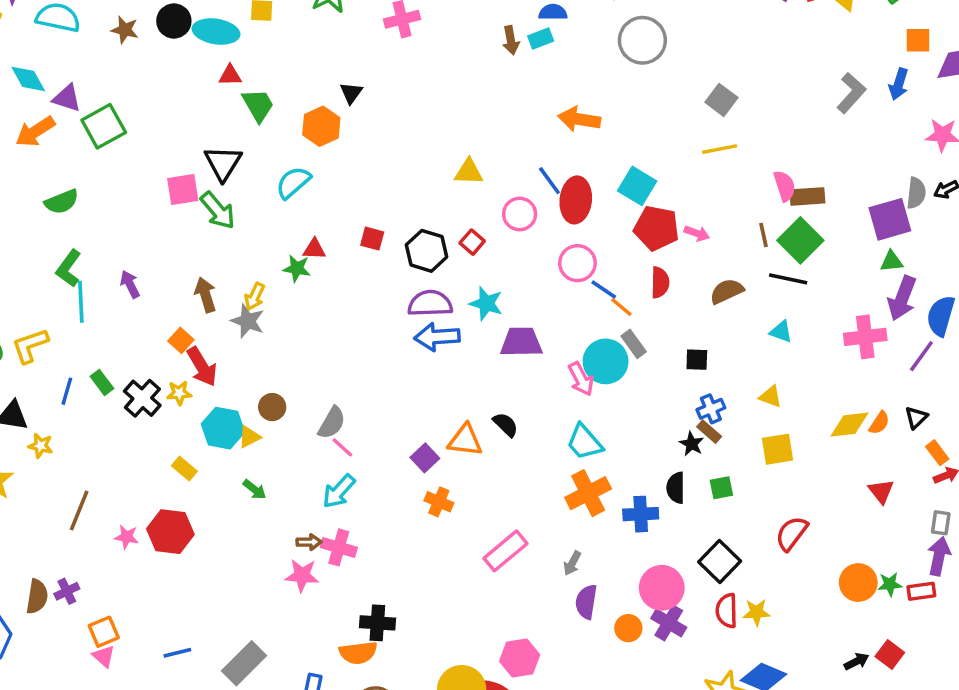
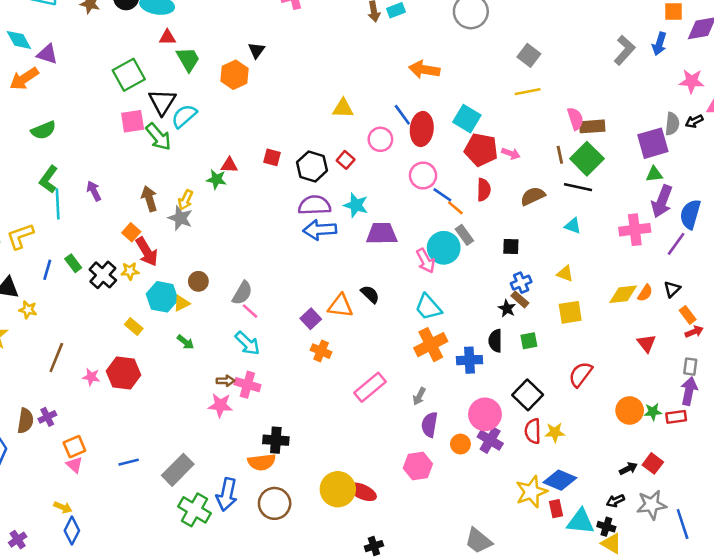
green square: (104, 126) -> (129, 75), moved
cyan semicircle: (293, 182) -> (184, 116), moved
cyan arrow: (339, 491) -> (247, 343), turned -88
pink hexagon: (520, 658) -> (418, 466), moved

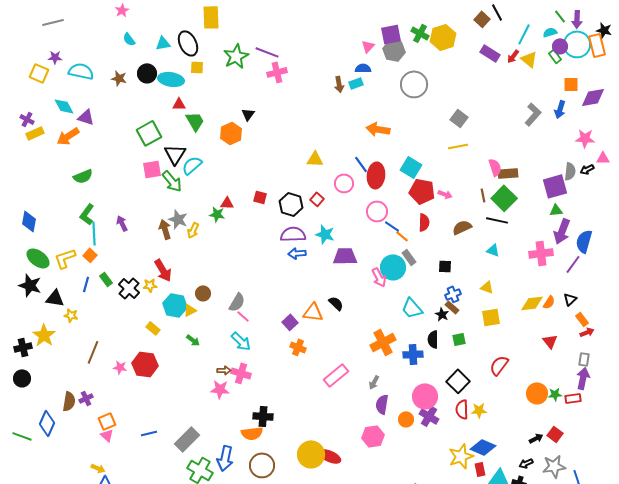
gray star: (180, 218) -> (178, 219), moved
blue arrow: (320, 230) -> (297, 253), size x0.7
orange square: (131, 232) -> (90, 255), moved
cyan trapezoid: (428, 307) -> (412, 308), moved

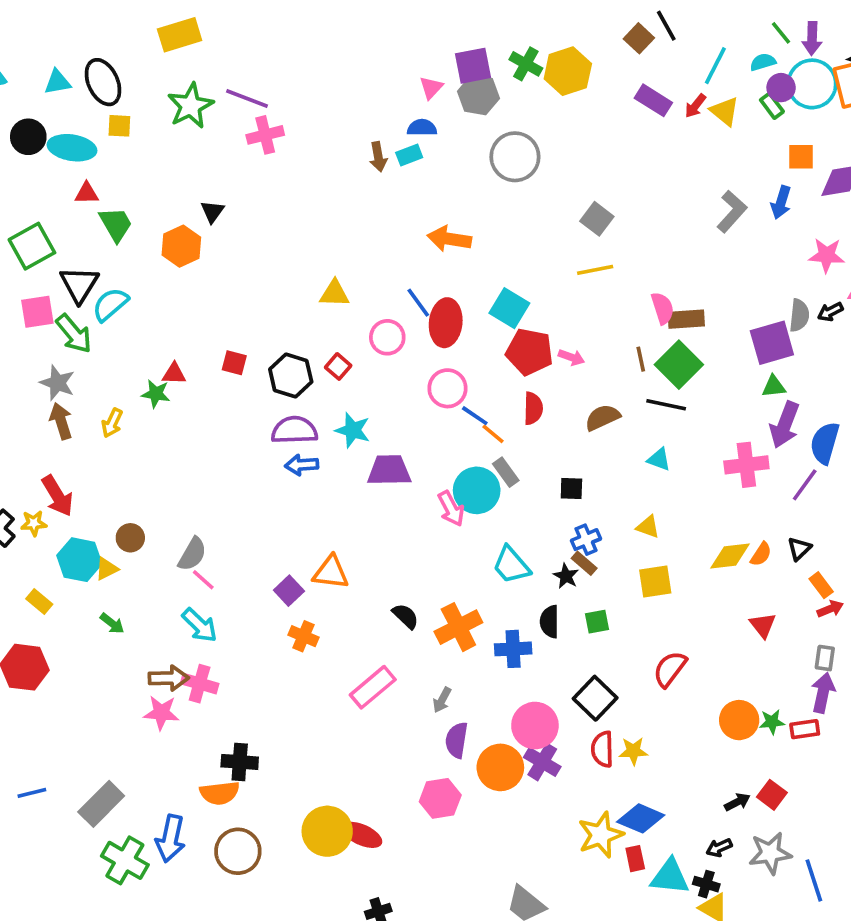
yellow rectangle: (211, 17) -> (180, 35), moved, turned 75
gray star: (178, 219) -> (57, 383), moved
black semicircle: (336, 303) -> (406, 616), moved
brown arrow: (224, 370) -> (169, 678), size x1.5
orange circle: (406, 419) -> (500, 767), size x1.6

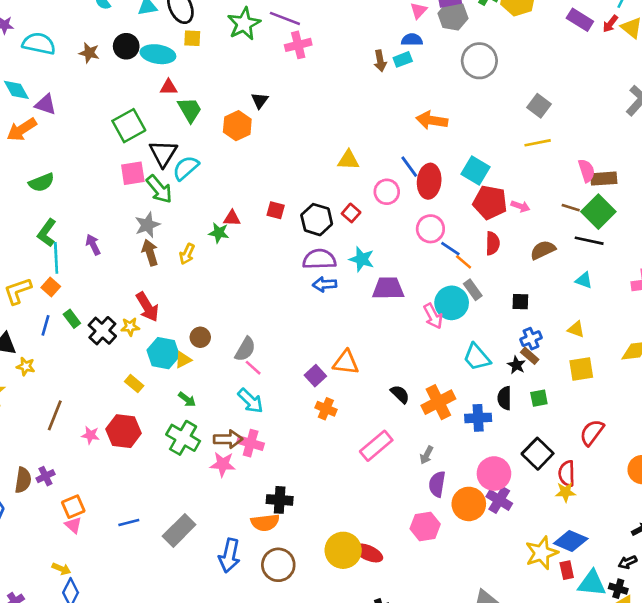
brown line: (641, 359) -> (571, 208), turned -60
gray star: (57, 383) -> (147, 225), turned 30
red semicircle: (602, 749) -> (567, 474), moved
green cross: (125, 860) -> (183, 438), moved

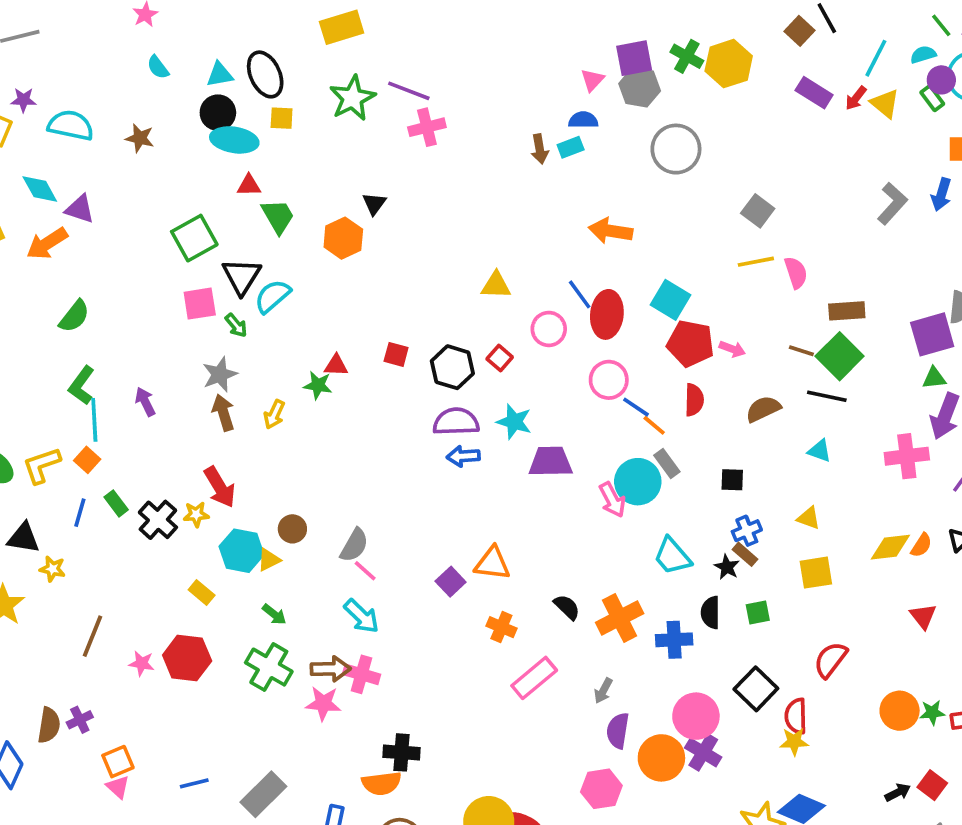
black circle: (126, 46) -> (218, 113), moved
pink semicircle: (587, 171) -> (796, 273), moved
green semicircle: (42, 182) -> (74, 316), turned -30
green arrow: (159, 189) -> (236, 325), size x0.6
orange cross: (326, 409) -> (501, 627), moved

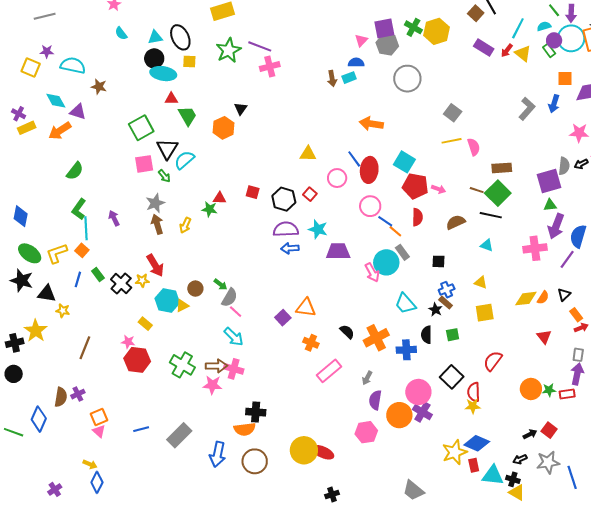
brown star: (140, 138) -> (99, 87), moved
green arrow: (274, 614) -> (221, 285), moved
pink star: (142, 663) -> (128, 342), moved

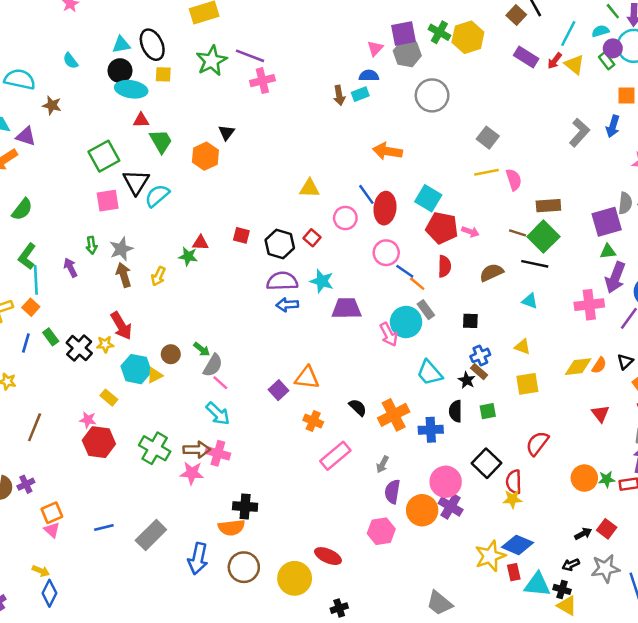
cyan semicircle: (121, 33) -> (70, 61), moved
green arrow: (164, 176) -> (92, 245), moved, turned 32
yellow circle: (304, 450) -> (295, 578), moved

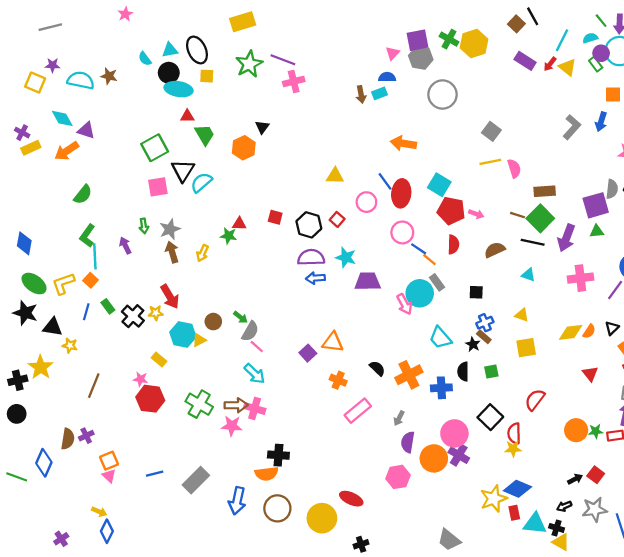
cyan semicircle: (70, 61) -> (145, 59), moved
brown star: (52, 105) -> (109, 76), moved
purple arrow: (615, 277) -> (566, 238), moved

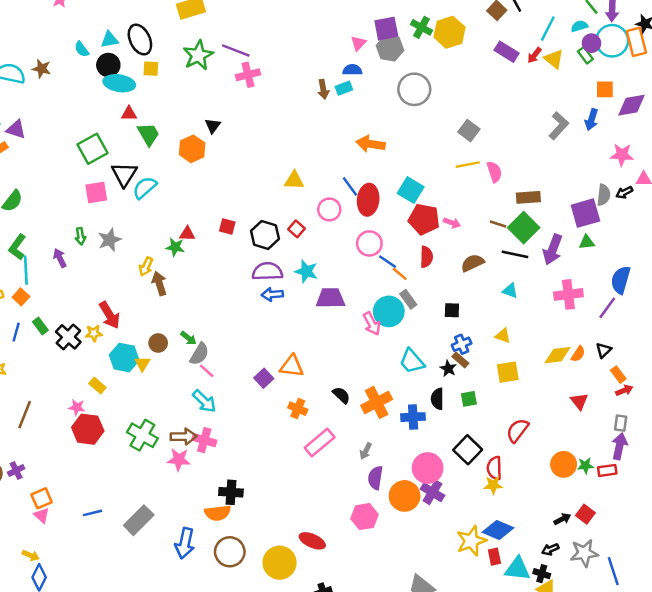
brown arrow: (172, 252) -> (159, 284), moved
yellow triangle: (199, 340) -> (142, 364), turned -32

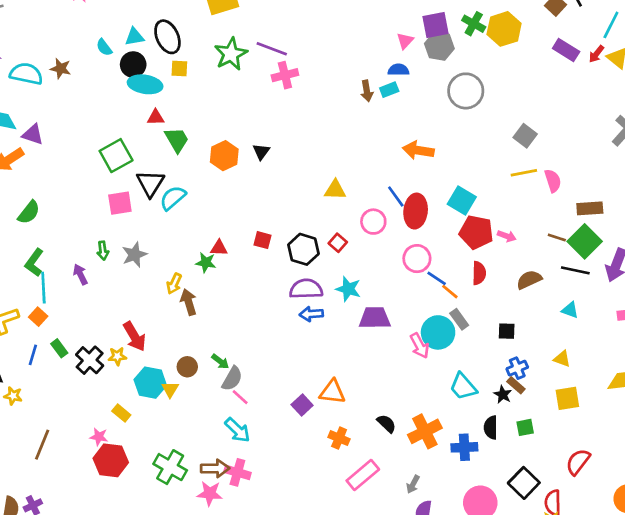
black triangle: (213, 126) -> (261, 152), moved

